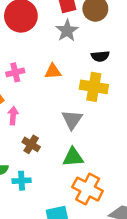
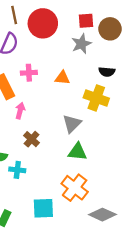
green triangle: (73, 157) -> (77, 152), moved

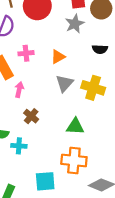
orange triangle: (62, 78) -> (58, 57), turned -32
yellow cross: (96, 98) -> (93, 88), moved
gray triangle: (72, 124) -> (64, 83), moved
orange cross: (75, 188) -> (74, 161), turned -30

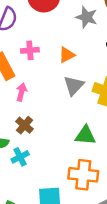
gray star: (75, 24) -> (87, 17), turned -30
brown cross: (31, 116) -> (25, 125), moved
cyan cross: (19, 146) -> (20, 157), turned -32

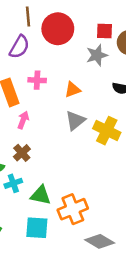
gray star: (87, 17) -> (97, 55), turned 30
green triangle: (85, 135) -> (41, 195), moved
orange cross: (83, 175) -> (73, 209), turned -36

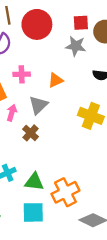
gray star: (97, 55) -> (76, 46), turned 30
gray triangle: (75, 121) -> (38, 105), moved
brown cross: (22, 153) -> (31, 133), moved

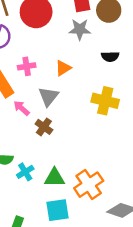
pink arrow: (12, 113) -> (21, 108), turned -56

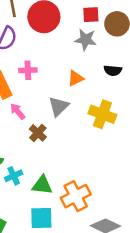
orange triangle: (63, 68) -> (76, 78), moved
gray triangle: (48, 97) -> (59, 106), moved

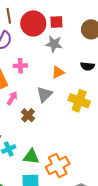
red square: (91, 15) -> (56, 22), moved
gray star: (86, 40) -> (54, 44), moved
pink arrow: (18, 111) -> (12, 98), turned 72

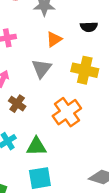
brown cross: (28, 115) -> (17, 104), moved
orange cross: (58, 165) -> (67, 112), moved

